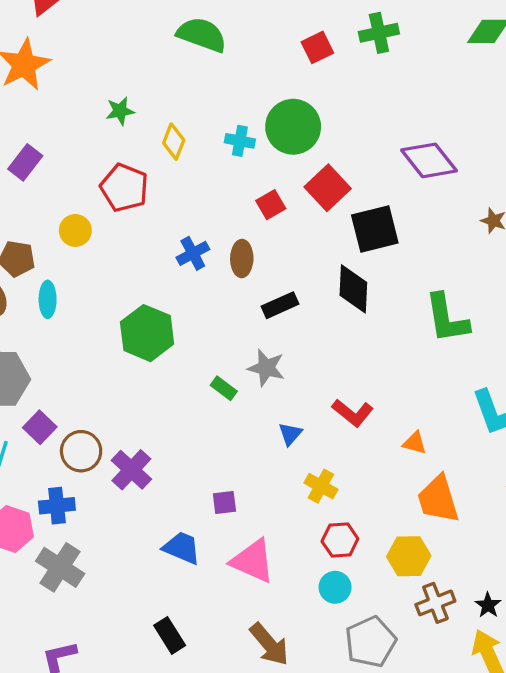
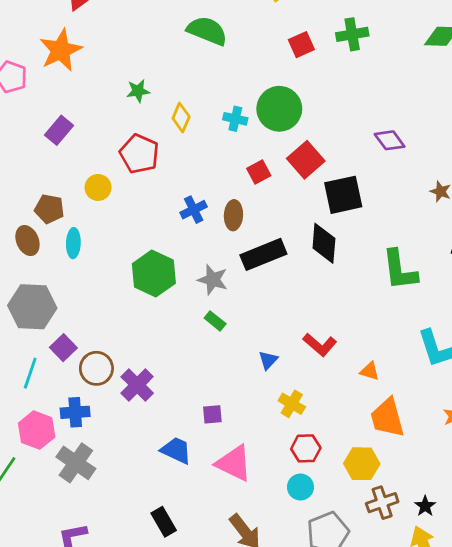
purple diamond: (429, 160) -> (390, 140), size x0.7
black rectangle: (280, 305) -> (263, 254), size x1.5
gray star: (266, 368) -> (213, 280), moved

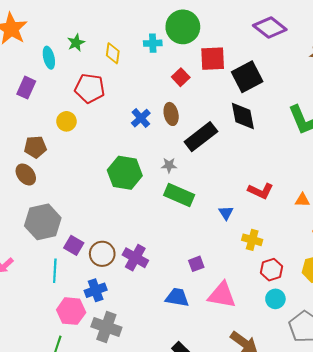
purple diamond: (390, 140) -> (270, 27), size x1.4
red square: (306, 160) -> (213, 59), turned -36
cyan ellipse: (73, 243) -> (49, 58), moved
gray star: (213, 280) -> (169, 165), size x0.7
green rectangle: (215, 321) -> (179, 195), size x1.8

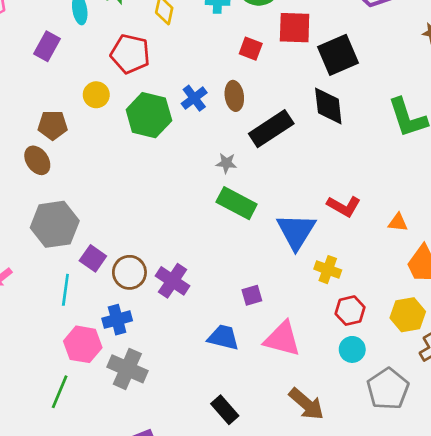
red square: (181, 77) -> (251, 49), turned -30
green hexagon: (125, 173) -> (149, 115), moved
blue triangle: (226, 213) -> (296, 231), size x2.0

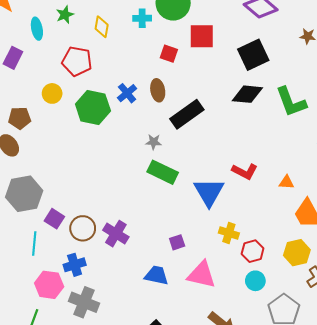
black square: (338, 55) -> (253, 55), moved
black diamond: (328, 106) -> (247, 94), moved, turned -76
yellow cross: (328, 270) -> (229, 233), moved

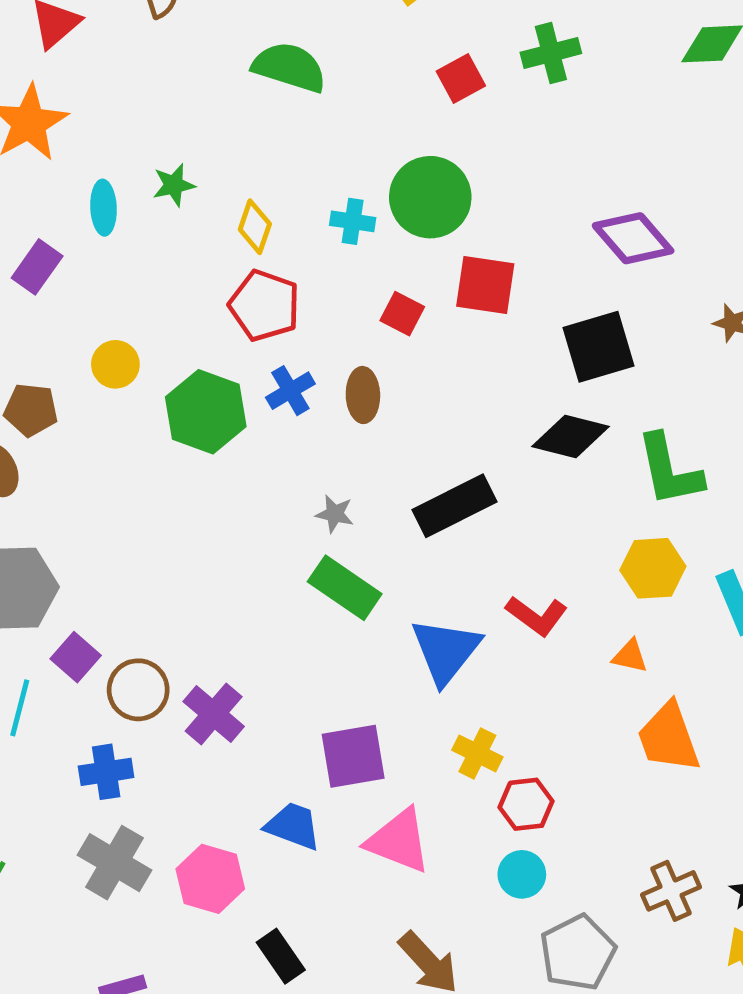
red pentagon: (77, 61) -> (264, 305), moved
black rectangle: (187, 114) -> (455, 506), moved
purple square: (177, 242) -> (353, 756), size x1.8
yellow hexagon: (297, 253) -> (653, 568), moved
pink hexagon: (49, 285) -> (210, 879), moved

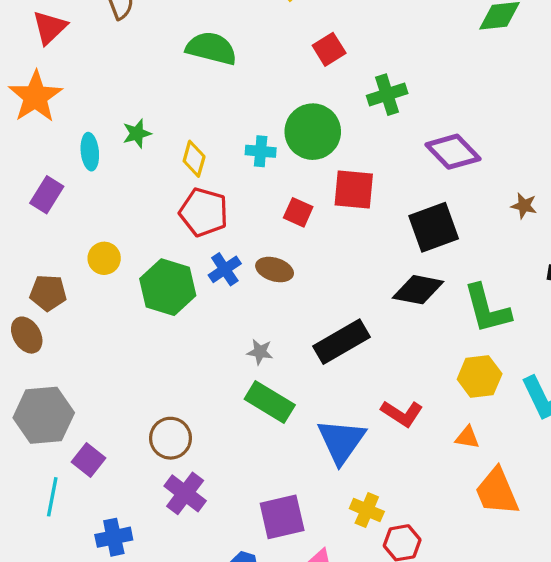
green cross: (551, 53) -> (387, 95), moved
brown ellipse: (363, 395) -> (275, 270), turned -68
brown circle: (138, 690) -> (171, 438), moved

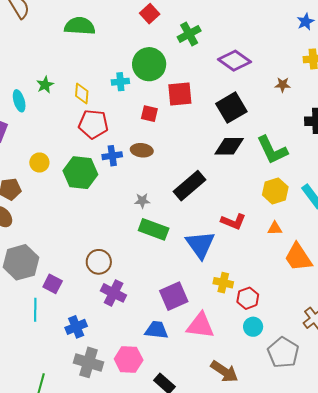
blue cross: (225, 269) -> (112, 156), turned 36

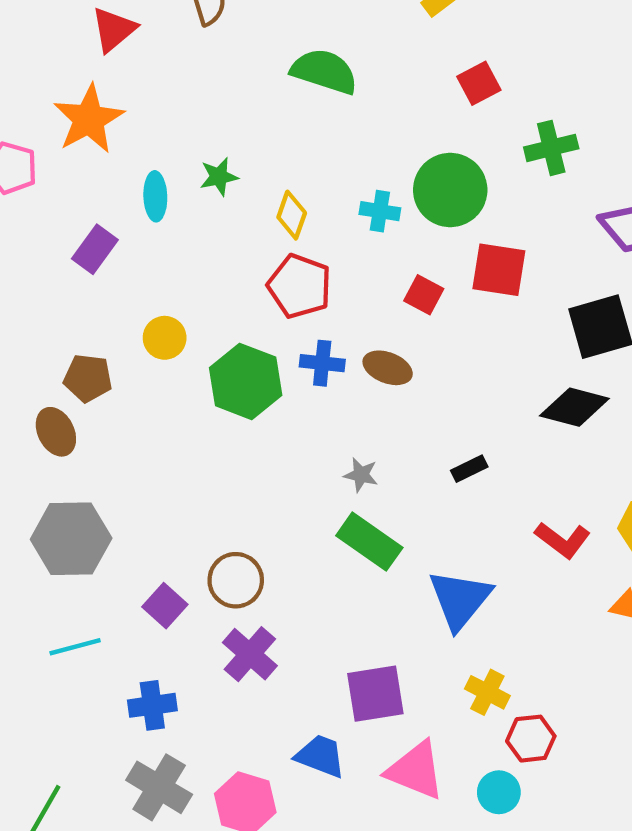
black rectangle: (189, 186) -> (469, 469), size x0.5
red L-shape: (233, 221) -> (563, 540), moved
purple square: (53, 284) -> (165, 606), moved
cyan line: (35, 310) -> (75, 647), turned 60
cyan circle: (253, 327) -> (499, 792), moved

